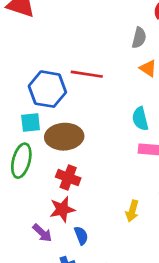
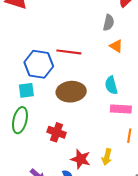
brown ellipse: (64, 137) -> (71, 92), moved
red star: (62, 209) -> (81, 159), moved, turned 30

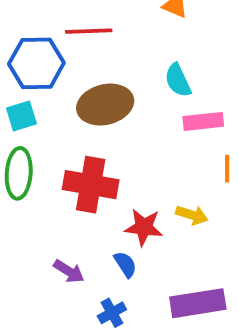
red cross: (57, 132) -> (91, 185), size x1.5
yellow arrow: (107, 157) -> (192, 215), turned -77

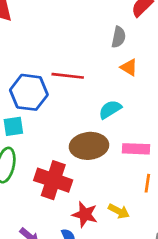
cyan semicircle: (178, 80) -> (110, 109), moved, turned 75
brown ellipse: (105, 105) -> (89, 146), moved

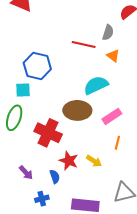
red line: (68, 76) -> (84, 45), moved
cyan semicircle: (110, 109) -> (96, 85), size x1.4
pink rectangle: (136, 149) -> (112, 116), turned -42

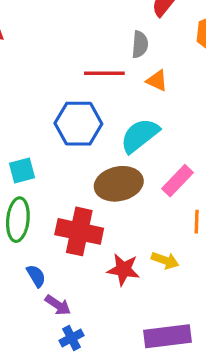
blue hexagon: (37, 66) -> (78, 124), moved
blue semicircle: (55, 177) -> (36, 276), moved
blue cross: (42, 199) -> (71, 338), moved

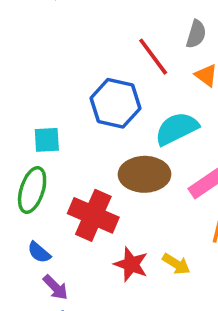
red line: (104, 73) -> (153, 57), turned 42
blue semicircle: (36, 276) -> (39, 252), turned 150

